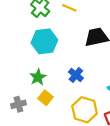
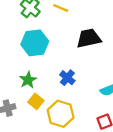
yellow hexagon: (85, 110) -> (61, 114), moved

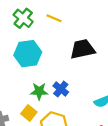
green star: (28, 80) -> (39, 91), moved, turned 30

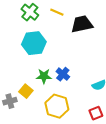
black trapezoid: (82, 49) -> (82, 24), moved
yellow square: (29, 113) -> (26, 91), moved

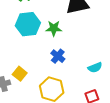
green star: (44, 76) -> (54, 28), moved

